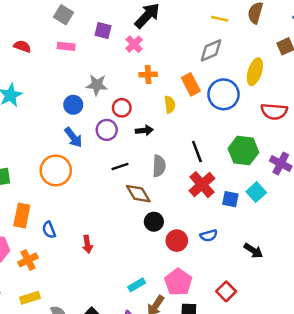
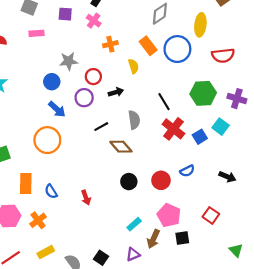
blue square: (230, 199) -> (200, 137), turned -32
black circle: (154, 222) -> (129, 182), moved

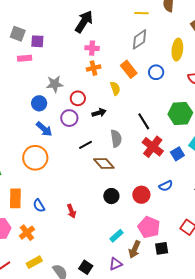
purple square: (65, 14) -> (37, 41), moved
pink cross: (94, 21) -> (92, 48), moved, turned -32
blue circle: (177, 49) -> (156, 72), size x0.6

